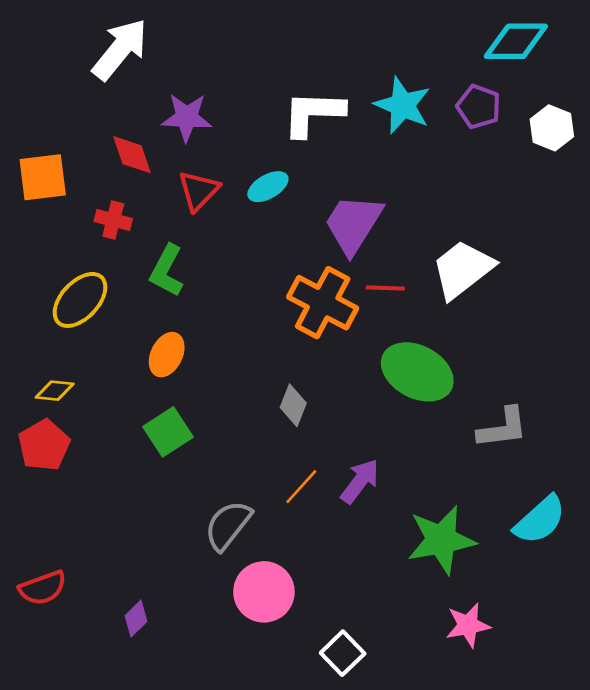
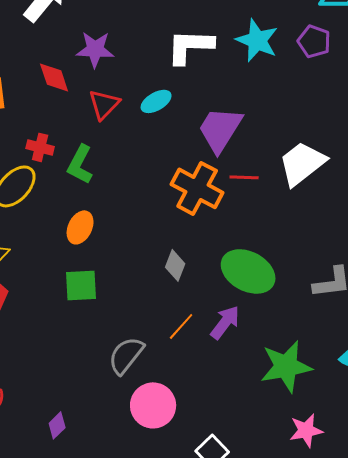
red cross: (113, 220) -> (40, 147), moved
green ellipse: (417, 372) -> (248, 271), moved
green square: (168, 432) -> (81, 285), turned 30

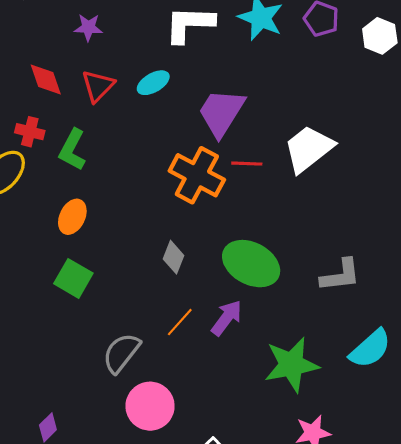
purple star: (95, 49) -> (88, 27), size x0.7
red diamond: (54, 77) -> (46, 80), moved
green square: (81, 285) -> (73, 278), turned 33

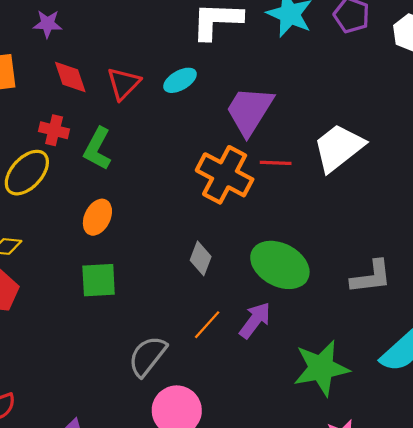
purple star: (88, 27) -> (47, 24), moved
green square: (73, 278) -> (99, 280), turned -33

